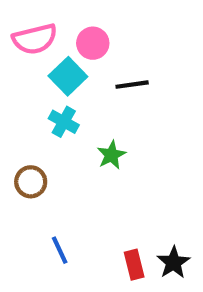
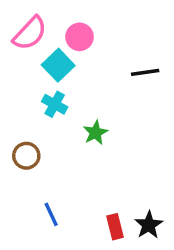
pink semicircle: (35, 39) -> (30, 33), turned -33
black line: (132, 85) -> (145, 72), moved

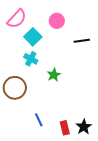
pink circle: (80, 37) -> (57, 21), moved
brown circle: (26, 156) -> (15, 88), size x1.5
blue line: (51, 214) -> (39, 120), moved

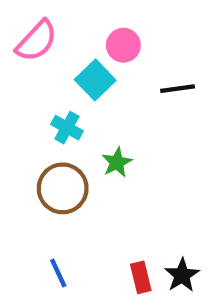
cyan square: (33, 37) -> (95, 80), moved
brown circle: (15, 88) -> (63, 188), moved
blue line: (39, 120) -> (58, 273), moved

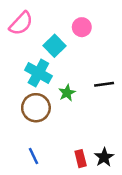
pink circle: (123, 45) -> (82, 27), moved
black line: (178, 89) -> (104, 84), moved
cyan cross: (67, 128) -> (38, 73), size x1.5

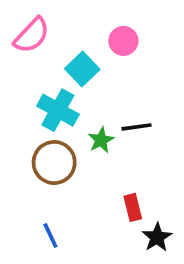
black line: (104, 84) -> (136, 127), moved
red rectangle: (81, 159) -> (133, 207), moved

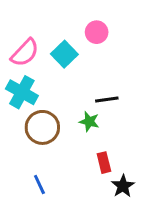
pink semicircle: (32, 35) -> (25, 53), moved
cyan cross: (58, 110) -> (22, 92), moved
green star: (101, 140) -> (89, 122), moved, turned -30

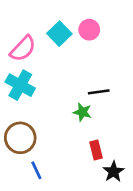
cyan square: (64, 54) -> (59, 34), moved
brown circle: (42, 127) -> (20, 138), moved

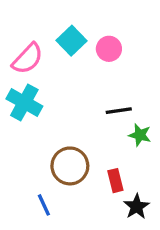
pink circle: (89, 30) -> (109, 49), moved
green star: (82, 112) -> (140, 135), moved
brown circle: (20, 138) -> (70, 166), moved

